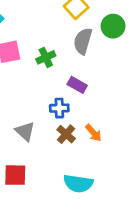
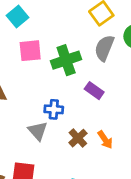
green cross: (46, 57) -> (66, 60), size x1.5
blue cross: (59, 108) -> (54, 109), moved

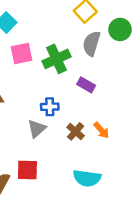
gray triangle: (38, 131) -> (37, 129), turned 36

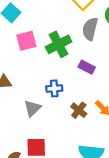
gray triangle: (37, 129) -> (32, 108), moved

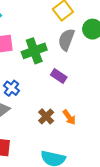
blue cross: (54, 88) -> (11, 88), moved, turned 35

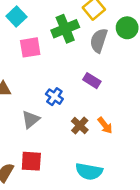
green cross: (34, 51) -> (65, 29), moved
blue cross: (11, 88) -> (54, 97), moved

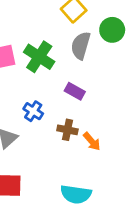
green cross: (65, 29) -> (39, 57), moved, turned -32
brown cross: (80, 125) -> (67, 130), moved, turned -30

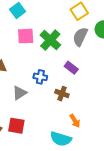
blue cross: (33, 111) -> (40, 77), turned -32
orange arrow: (92, 141) -> (75, 121), moved

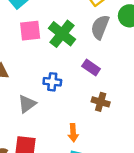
brown cross: (62, 94) -> (101, 102), moved
orange arrow: (75, 121) -> (73, 133), moved, turned 32

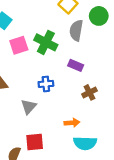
brown cross: (101, 102) -> (89, 92), turned -32
orange arrow: (73, 133) -> (72, 123), turned -80

